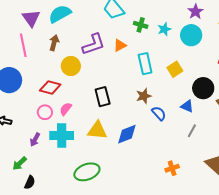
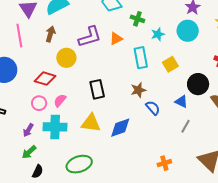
cyan star: (164, 29) -> (158, 34), moved
green arrow: (20, 163) -> (29, 152), moved
black semicircle: (30, 182) -> (38, 172), moved

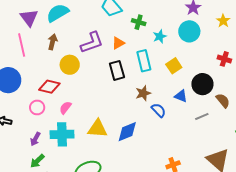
black rectangle: (97, 89) -> (117, 70), moved
blue triangle: (181, 101) -> (181, 96), moved
pink circle: (39, 103) -> (37, 107), moved
gray line: (185, 126) -> (202, 117), moved, turned 40

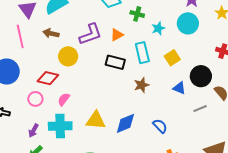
brown arrow: (52, 42) -> (51, 33), turned -91
black rectangle: (117, 70) -> (115, 62), turned -60
blue semicircle: (159, 110) -> (160, 126), moved

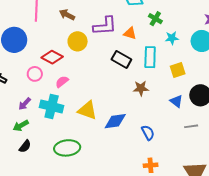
orange triangle: (117, 35) -> (130, 33), turned 32

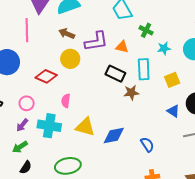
brown arrow: (67, 15) -> (67, 34), moved
pink circle: (35, 74) -> (27, 103), moved
pink semicircle: (62, 82) -> (66, 101), moved, turned -40
brown star: (141, 88) -> (131, 93), moved

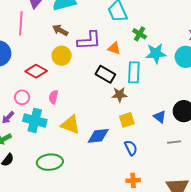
cyan star: (164, 48) -> (156, 53), size x1.5
yellow square: (172, 80) -> (127, 120), moved
pink circle: (27, 103) -> (22, 97), moved

